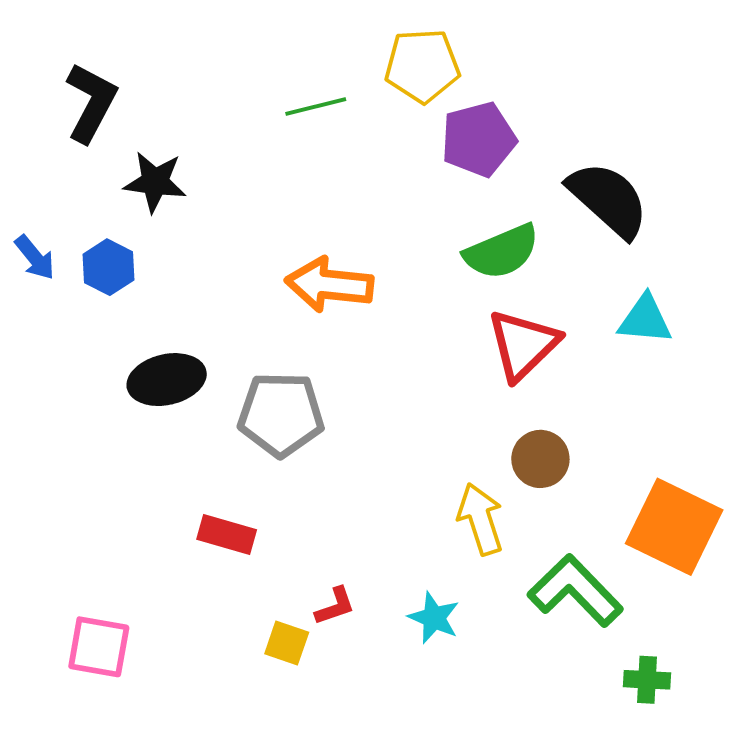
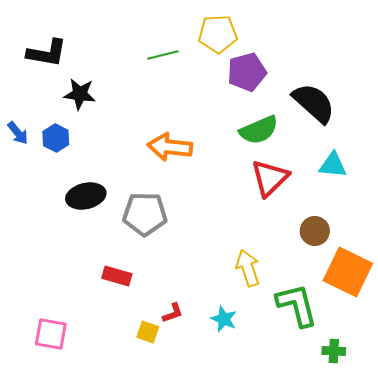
black L-shape: (91, 103) -> (47, 53), turned 72
brown circle: (540, 459) -> (315, 231), moved
green L-shape: (575, 591) -> (297, 305), turned 30

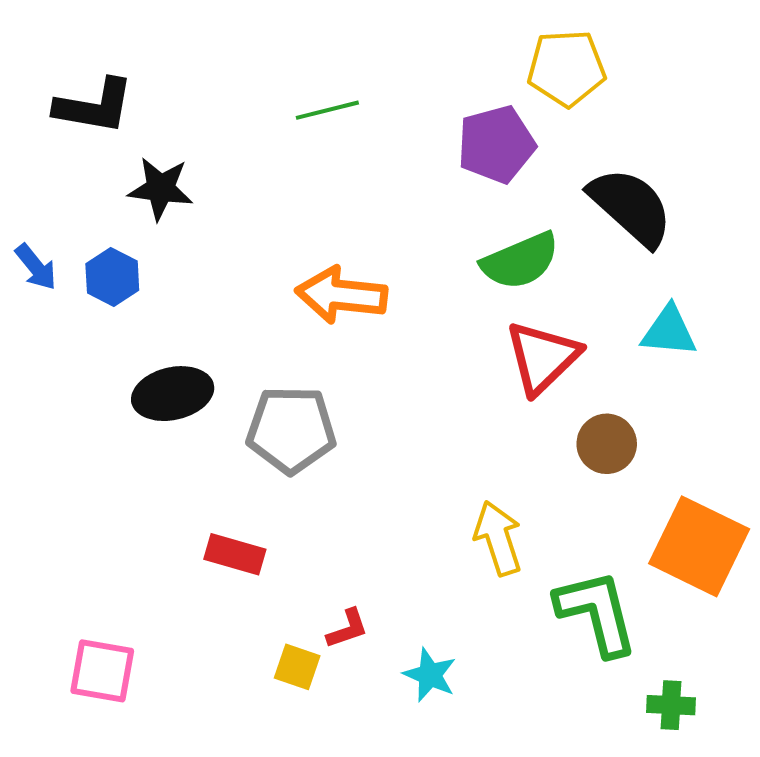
yellow pentagon: (218, 34) -> (567, 68), moved
brown circle: (315, 231) -> (607, 444), moved
cyan star: (224, 319) -> (430, 675), moved

